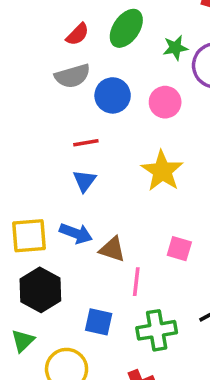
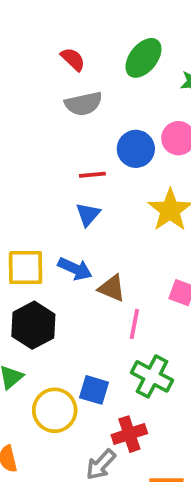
red semicircle: (78, 34) -> (73, 59), moved, turned -95
blue circle: (113, 95) -> (136, 149), moved
blue square: (99, 322) -> (94, 390), moved
green cross: (157, 330) -> (152, 376), turned 33

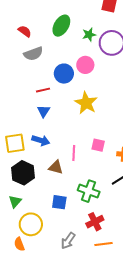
brown triangle: (112, 288) -> (56, 167), moved
pink line: (134, 324) -> (74, 153), moved
yellow circle: (55, 410) -> (31, 224), moved
red cross: (129, 434) -> (95, 222), moved

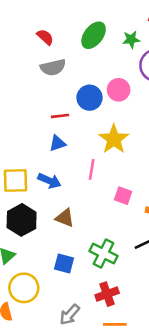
green star: (89, 35) -> (131, 39), moved
blue triangle: (44, 111) -> (58, 143), turned 32
pink line: (74, 153) -> (92, 169), moved

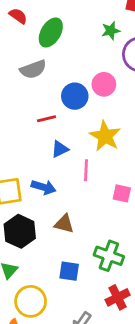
green ellipse: (94, 35) -> (51, 32), moved
red semicircle: (45, 37) -> (18, 16), moved
blue triangle: (58, 143) -> (60, 149), moved

